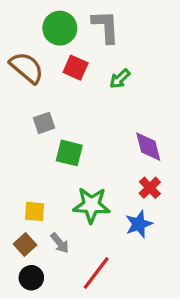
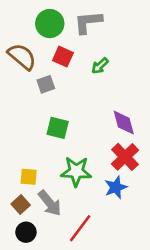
gray L-shape: (106, 27) -> (88, 22), turned -92
gray square: (44, 123) -> (46, 84), moved
red cross: (150, 188) -> (125, 157), size x1.5
gray arrow: (60, 243) -> (50, 203), size x1.5

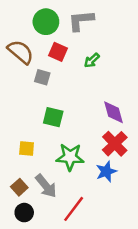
gray square: (46, 84) -> (42, 77), turned 35
yellow square: (29, 177) -> (27, 149), moved

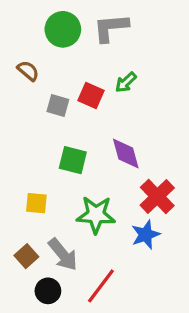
brown semicircle: (21, 52) -> (28, 71), size x0.6
red square: (58, 52) -> (91, 96), moved
purple diamond: (114, 112) -> (126, 153), moved
black circle: (24, 213) -> (48, 291), moved

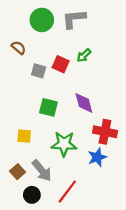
red cross: (157, 197) -> (105, 132), turned -35

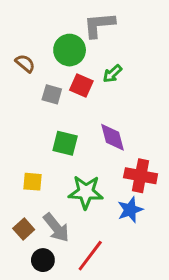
green circle: (42, 20) -> (70, 50), moved

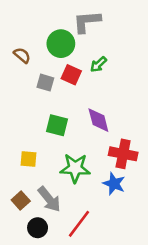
blue star: (130, 210) -> (114, 184), turned -30

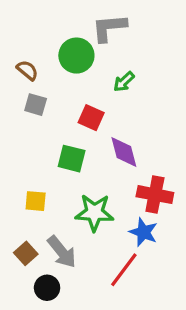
red square: (71, 75) -> (91, 118), moved
gray square: (45, 83) -> (36, 105), moved
red line: (79, 224) -> (124, 270), moved

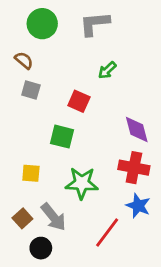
green circle: (76, 56) -> (42, 24), moved
purple diamond: (124, 152) -> (137, 130), moved
blue star: (144, 232) -> (138, 206), moved

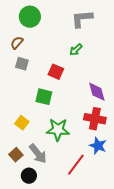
gray L-shape: (94, 24) -> (82, 19), moved
brown semicircle: (24, 60) -> (17, 43), turned -88
yellow square: (31, 173) -> (22, 123), turned 32

